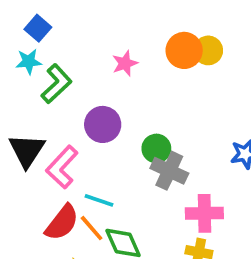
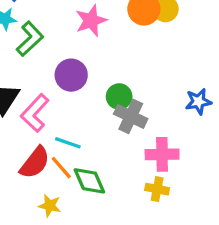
pink star: (125, 63) -> (91, 21), size x1.4

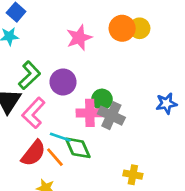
green L-shape: (30, 39) -> (29, 75), moved
pink cross: (162, 154) -> (90, 113), moved
green diamond: (89, 181) -> (78, 148), moved

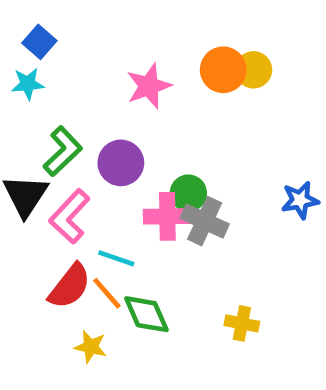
green diamond: (78, 148) -> (146, 314), moved

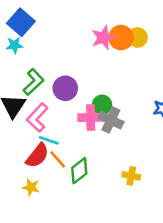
blue square: (39, 42) -> (21, 22), size x1.5
pink star: (149, 86) -> (103, 38), moved
cyan line: (116, 258) -> (49, 140), moved
green diamond: (146, 314) -> (79, 171), turned 76
yellow star: (91, 347) -> (31, 187), moved

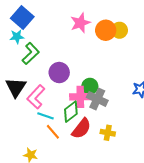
pink star: (103, 38) -> (80, 23), moved
green L-shape: (34, 82) -> (31, 53), moved
red semicircle: (37, 156) -> (81, 129), moved
green diamond: (79, 171) -> (71, 112), moved
yellow cross: (131, 176) -> (108, 133), moved

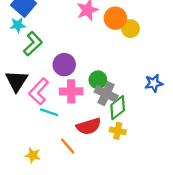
yellow circle: (119, 30) -> (130, 29), moved
pink cross: (80, 97) -> (71, 91), moved
green diamond: (71, 112) -> (118, 108), moved
red semicircle: (81, 129) -> (89, 126), turned 35
orange line: (53, 132) -> (68, 146), moved

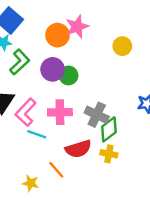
orange circle: (115, 18) -> (57, 35), moved
purple circle: (64, 65) -> (53, 69), moved
green circle: (98, 80) -> (69, 75), moved
yellow star: (33, 155) -> (31, 183), moved

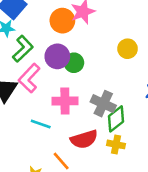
yellow circle: (122, 46) -> (128, 49), moved
pink L-shape: (26, 112) -> (29, 78), moved

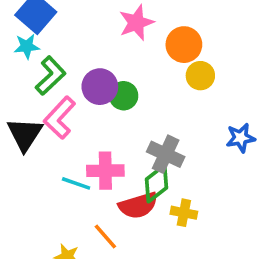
orange circle: (62, 21) -> (184, 45), moved
pink cross: (65, 101) -> (105, 171), moved
green diamond: (116, 119) -> (156, 183), moved

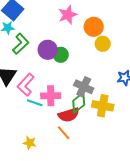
pink L-shape: (60, 118) -> (26, 85), moved
yellow cross: (184, 213) -> (103, 106), moved, size x1.5
orange line: (105, 236) -> (64, 133), moved

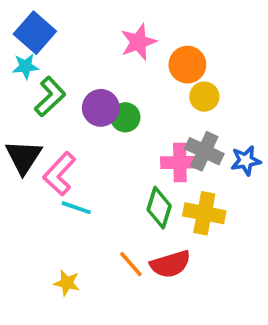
gray cross: (84, 87) -> (204, 151), moved
pink cross: (51, 96) -> (180, 162), moved
green diamond: (79, 103) -> (159, 208), turned -35
red semicircle: (69, 115) -> (170, 264), moved

